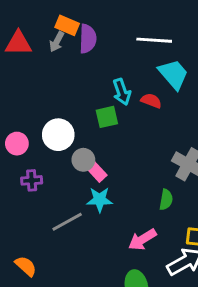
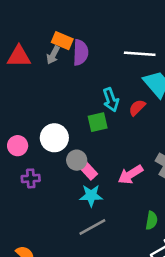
red semicircle: (151, 101) -> (137, 108), turned -66
green semicircle: (166, 200) -> (151, 220), moved
gray line: (67, 222) -> (92, 227), moved
pink arrow: (142, 239) -> (130, 175), moved

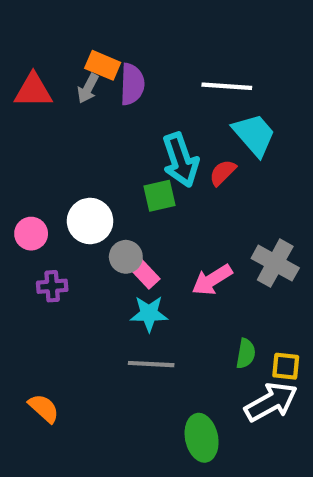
cyan arrow: (111, 100) -> (181, 160), size x1.4
gray line: (92, 227) -> (151, 364), turned 32

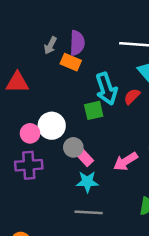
orange rectangle: (103, 65) -> (71, 62), moved
red triangle: (33, 91) -> (17, 82), moved
pink circle: (31, 234) -> (30, 133), moved
purple cross: (52, 286) -> (29, 165), size x1.5

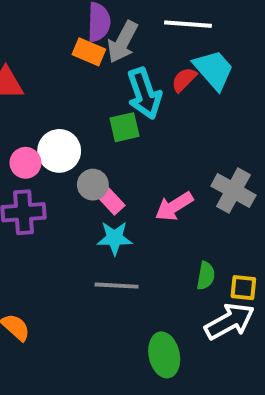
gray arrow: (50, 45) -> (123, 42), moved, size x1.5
red semicircle: (132, 96) -> (184, 80), moved

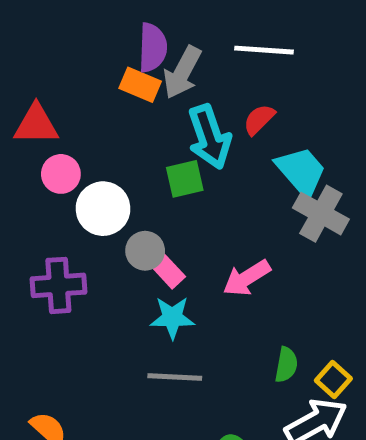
cyan trapezoid: (214, 70) -> (301, 171), moved
pink circle: (25, 163) -> (61, 174), moved
gray cross: (233, 191) -> (321, 214), moved
yellow square: (243, 288) -> (333, 380), turned 36

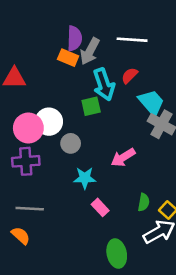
pink circle: (61, 174) -> (28, 128), moved, size x1.5
pink rectangle: (167, 271) -> (100, 207), moved
gray line: (175, 377) -> (30, 209), moved

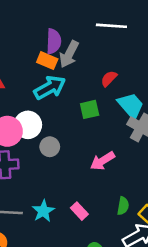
white line: (132, 40) -> (111, 26), moved
cyan arrow: (104, 84) -> (50, 88), moved, turned -100
green square: (91, 106) -> (90, 109), moved
cyan star: (85, 178) -> (43, 211), moved, turned -30

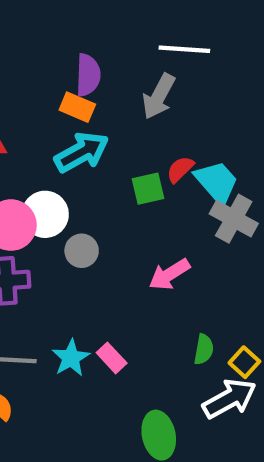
gray arrow: (69, 54) -> (159, 96), moved
red semicircle: (109, 79) -> (180, 169), moved
pink rectangle: (79, 211) -> (112, 358), moved

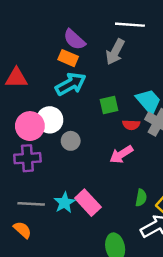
purple semicircle: (88, 75) -> (74, 40), turned 130
red semicircle: (180, 169) -> (131, 125), moved, turned -133
pink rectangle: (112, 358) -> (88, 203), size x1.5

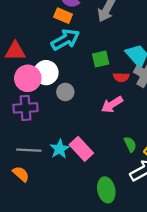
red triangle: (16, 78) -> (15, 51), moved
green semicircle: (141, 198) -> (130, 144), turned -35

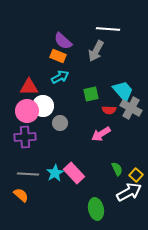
cyan arrow: (65, 40) -> (60, 77), size x0.7
red triangle: (15, 51) -> (29, 87), moved

